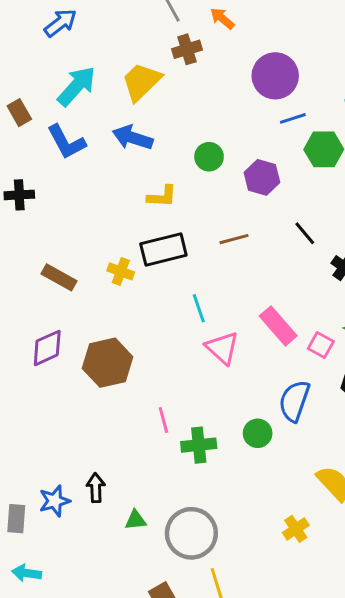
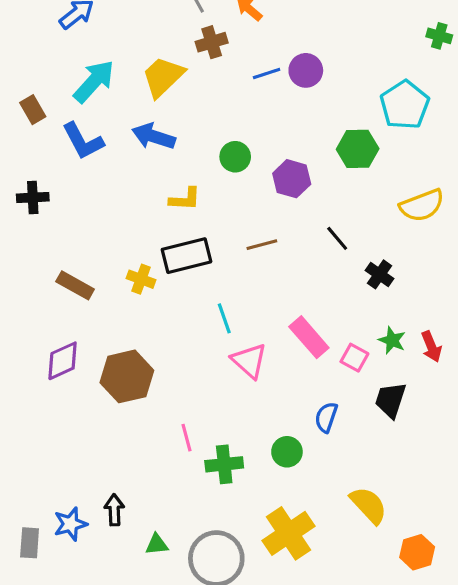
purple circle: (275, 76) -> (306, 70), size x0.7
blue line: (293, 118) -> (267, 74), moved
blue semicircle: (294, 401) -> (326, 417), size x0.7
yellow cross: (296, 529) -> (289, 533), moved, size x1.8

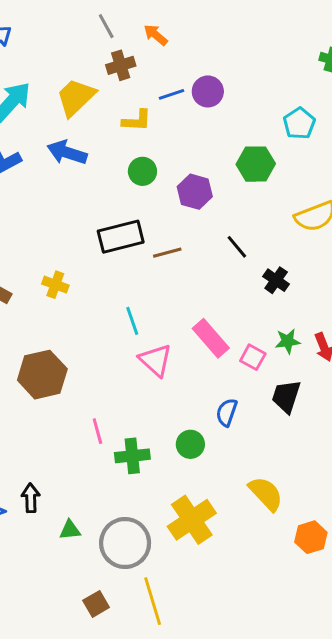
cyan pentagon: (405, 105) -> (299, 123), size x0.7
yellow L-shape: (185, 199) -> (137, 121), moved
black rectangle: (187, 256) -> (121, 237), moved
green star: (392, 340) -> (288, 341), turned -30

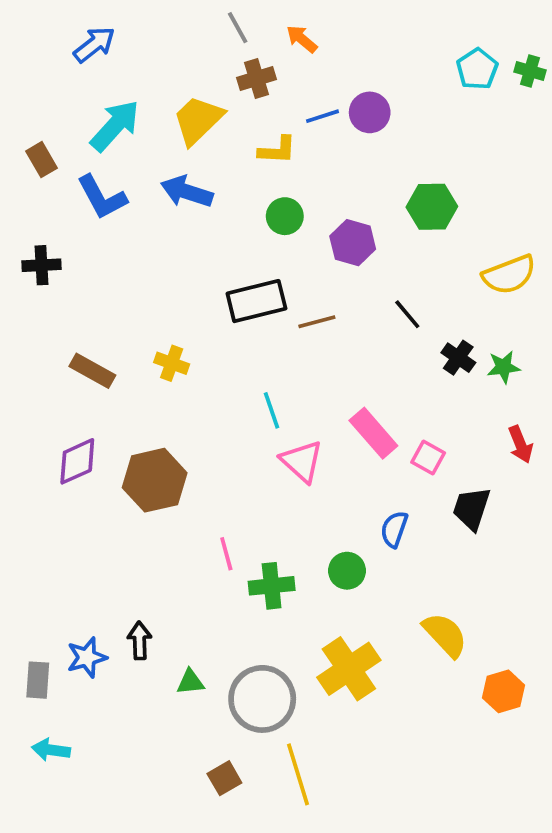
cyan pentagon: (299, 123) -> (477, 69), moved
green star: (288, 341) -> (504, 367), moved

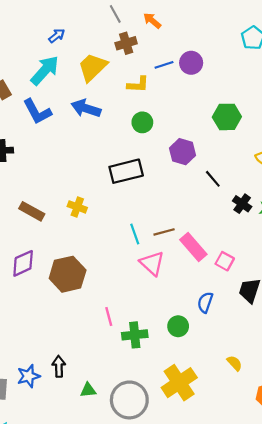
blue arrow: (94, 45) -> (57, 36), moved, size x0.7
purple hexagon: (353, 243) -> (182, 152), moved
brown line: (317, 322) -> (164, 232), moved
yellow semicircle: (445, 635) -> (234, 363), size x0.6

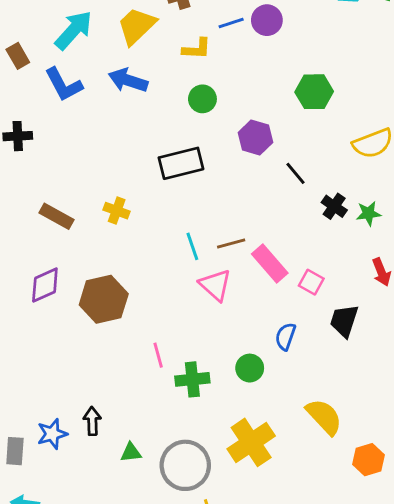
yellow semicircle: (234, 363) -> (324, 417), size x1.8

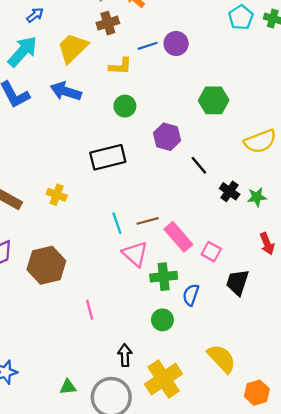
green cross: (192, 379) -> (164, 277), moved
black arrow: (92, 421) -> (125, 355), moved

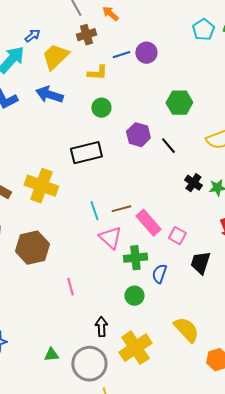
blue arrow: (35, 15) -> (32, 36), moved
black line: (199, 165) -> (168, 146), moved
yellow cross: (57, 195) -> (41, 186), size x1.8

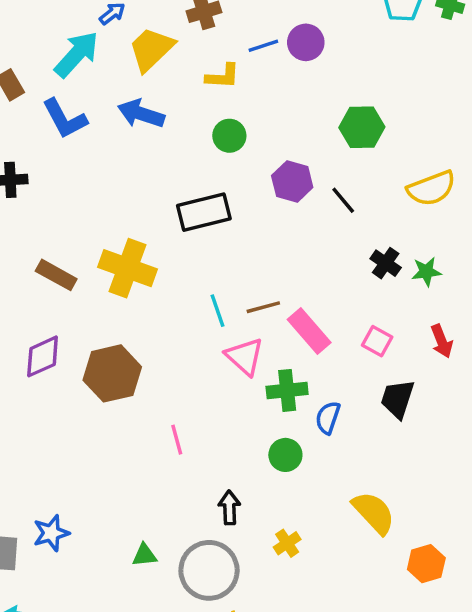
pink square: (177, 236) -> (377, 341), moved
yellow cross: (135, 348) -> (287, 543), size x0.5

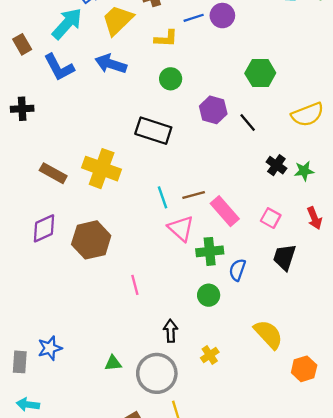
black rectangle: (204, 212) -> (153, 131), turned 32

